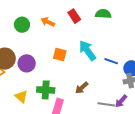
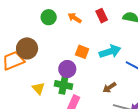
cyan arrow: (87, 51) -> (110, 51), turned 100
purple circle: (27, 63) -> (67, 69), moved
brown arrow: (82, 88) -> (109, 87), moved

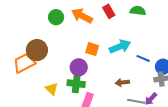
orange arrow: (75, 18) -> (82, 16), size x1.5
brown arrow: (109, 87) -> (122, 82), turned 32

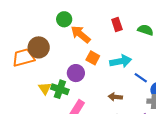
orange arrow: (82, 16) -> (81, 34), moved
green cross: (76, 84) -> (60, 89), moved

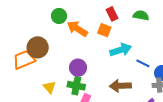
orange square: (93, 58) -> (104, 30), moved
green cross: (60, 89) -> (76, 86), moved
brown arrow: (115, 97) -> (120, 86), size x1.5

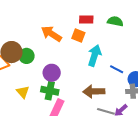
red rectangle: (112, 14) -> (86, 20), turned -64
green circle: (59, 16) -> (27, 56), moved
cyan arrow: (121, 50) -> (95, 55), turned -55

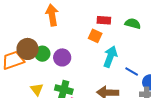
orange arrow: (51, 34) -> (52, 15), moved, turned 45
purple circle: (52, 73) -> (62, 57), moved

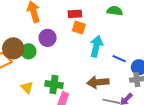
red rectangle: (104, 20) -> (75, 14), moved
purple circle: (62, 57) -> (48, 38), moved

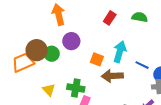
red rectangle: (75, 14) -> (110, 18), moved, turned -56
orange square: (79, 28) -> (97, 59), moved
brown arrow: (98, 82) -> (112, 76), moved

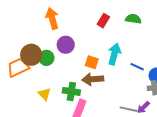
brown arrow: (112, 76) -> (93, 79), moved

